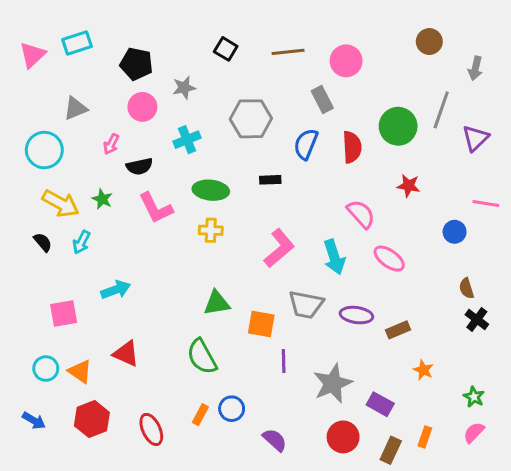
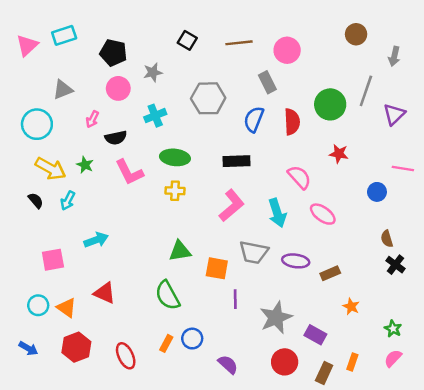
black rectangle: (270, 180) -> (237, 161), moved, size x1.5

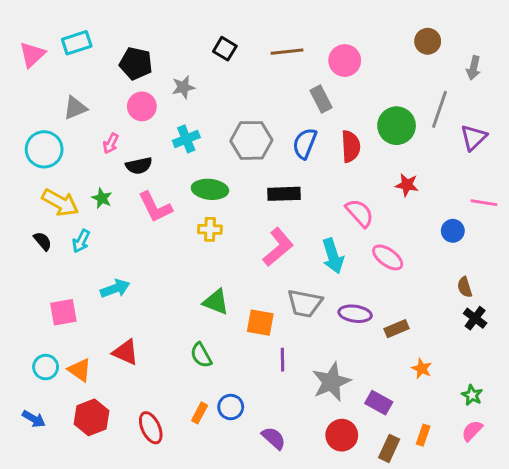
gray hexagon: (208, 98) -> (251, 140), moved
green triangle: (180, 251) -> (216, 302), turned 30
green semicircle: (168, 295) -> (201, 355), size x0.7

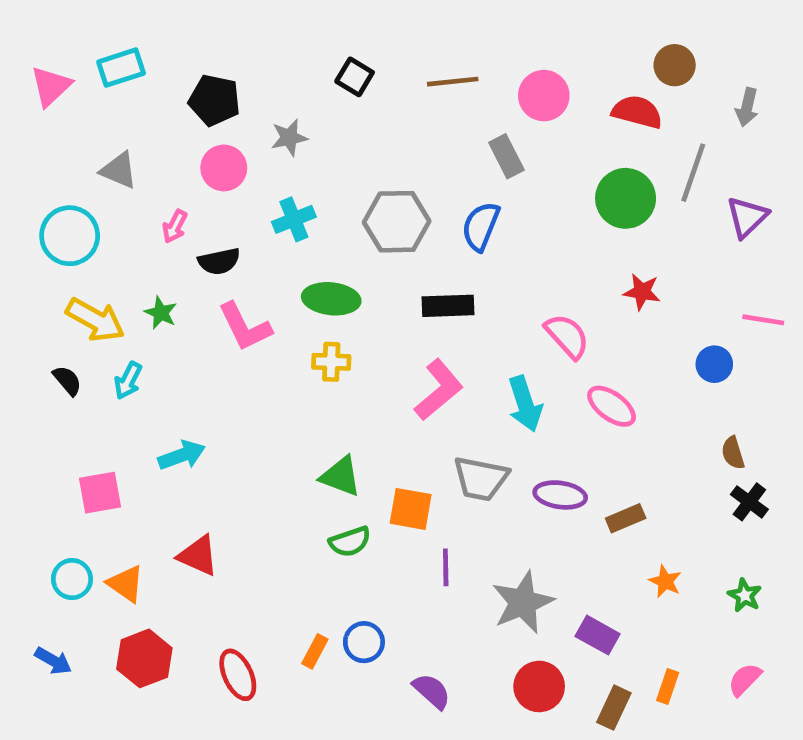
gray triangle: (75, 108) -> (119, 170), turned 45
red semicircle: (351, 146) -> (637, 112), moved, turned -72
green semicircle: (201, 355) -> (350, 542), moved, turned -80
green star: (472, 395) -> (745, 595), moved

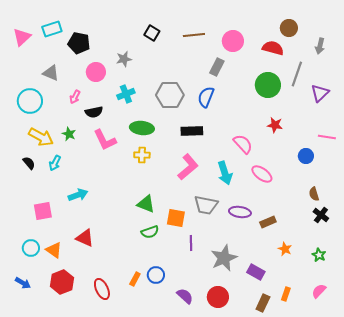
black pentagon: (214, 100) -> (79, 43), moved
gray rectangle: (506, 156) -> (217, 67), turned 54
red circle: (539, 686) -> (218, 297), moved

